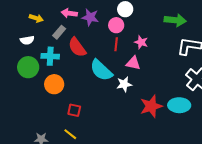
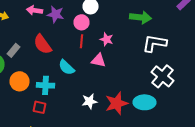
gray rectangle: (59, 32) -> (14, 50), moved
cyan cross: (50, 56) -> (46, 85), moved
cyan semicircle: (101, 70) -> (66, 67), size x0.7
white star: (124, 84) -> (90, 101), moved

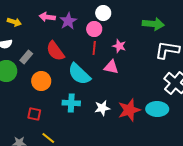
purple star: (56, 14) -> (68, 21), turned 30
cyan semicircle: (66, 67) -> (79, 74), size x1.4
orange circle: (20, 81) -> (41, 81), moved
cyan cross: (46, 85) -> (71, 103), moved
red square: (40, 107) -> (34, 114), moved

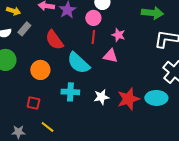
gray rectangle: (26, 57) -> (24, 29), moved

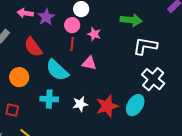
pink star: (118, 35) -> (94, 34), moved
cyan ellipse: (156, 98) -> (135, 105), turned -60

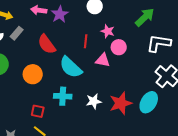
green arrow: (131, 20) -> (145, 17), turned -50
pink circle: (72, 25) -> (119, 47), moved
red square: (12, 110) -> (38, 111), moved

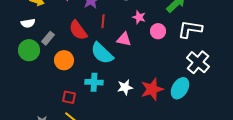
gray rectangle: (17, 33) -> (48, 38), moved
red line: (86, 41) -> (103, 21), moved
pink circle: (119, 47) -> (158, 31), moved
pink triangle: (103, 60) -> (124, 39), moved

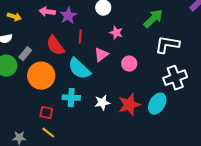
pink circle: (158, 31) -> (129, 64), moved
pink triangle: (124, 39) -> (101, 55), turned -49
orange circle: (64, 60) -> (41, 76), size x1.4
white cross: (198, 62) -> (175, 78), turned 30

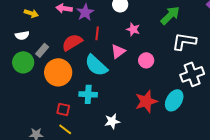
red semicircle: (55, 46) -> (72, 42), turned 95
white star: (102, 103) -> (112, 121), moved

